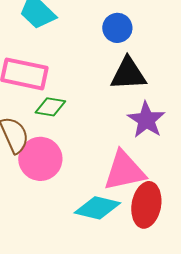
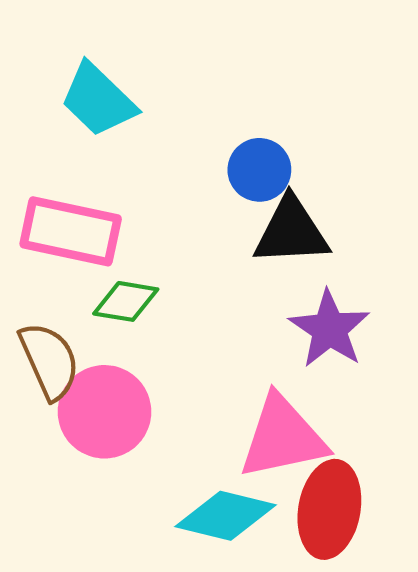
blue circle: (117, 28) -> (259, 170), moved

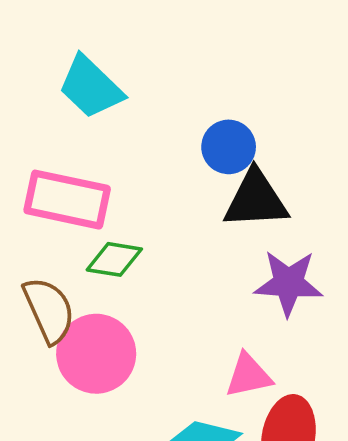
purple star: (329, 329) -> (288, 283), turned -30
pink triangle: (283, 437) -> (249, 376), size x0.6

